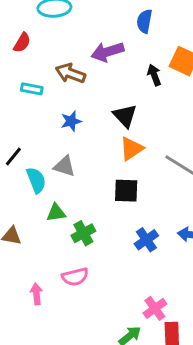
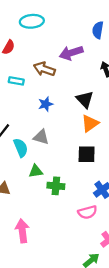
green cross: (83, 233) -> (56, 186), turned 35
pink semicircle: (75, 277) -> (87, 212), moved
pink arrow: (36, 294) -> (22, 231), size x1.5

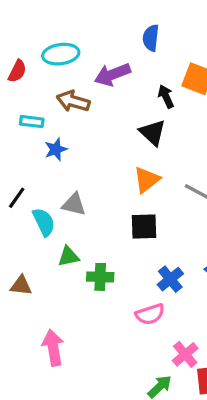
cyan ellipse: (32, 21) -> (61, 54), moved
black triangle: (85, 99) -> (152, 133), moved
blue star: (46, 104) -> (56, 149), moved

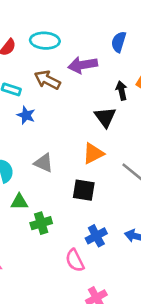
blue star: (56, 149) -> (26, 115), turned 30
gray triangle: (74, 204) -> (44, 163), moved
green cross: (100, 277) -> (41, 223), turned -30
pink semicircle: (150, 314) -> (75, 260), turned 70

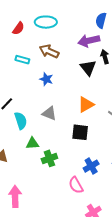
purple arrow: (83, 65) -> (89, 41), moved
blue star: (26, 115) -> (46, 79), moved
black triangle: (105, 117) -> (88, 68), moved

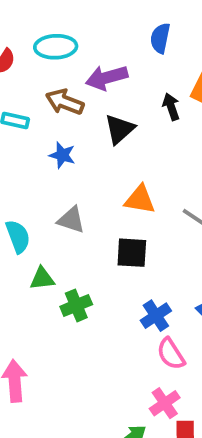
purple arrow: (89, 41) -> (107, 78), moved
black triangle: (88, 68) -> (120, 129), moved, turned 30
orange triangle: (86, 105) -> (140, 200), turned 42
pink semicircle: (76, 185) -> (171, 354), moved

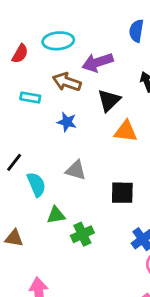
orange triangle: (140, 200) -> (126, 131), moved

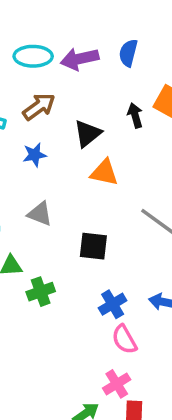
purple arrow: (98, 62) -> (80, 59), moved
brown arrow: (67, 82) -> (39, 107), turned 120
blue star: (67, 122) -> (35, 155), turned -30

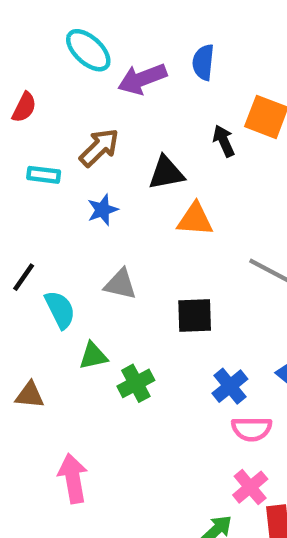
cyan ellipse: (33, 56) -> (88, 50), moved, turned 51
black triangle: (88, 134) -> (166, 173), turned 36
pink semicircle: (124, 339) -> (252, 429), turned -52

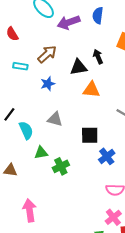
red semicircle: (24, 107) -> (12, 34), turned 120
black arrow: (224, 141) -> (98, 57), moved
blue cross: (230, 386) -> (107, 156), moved

